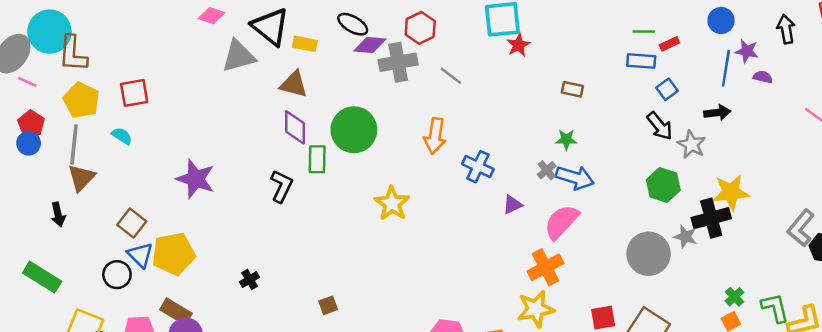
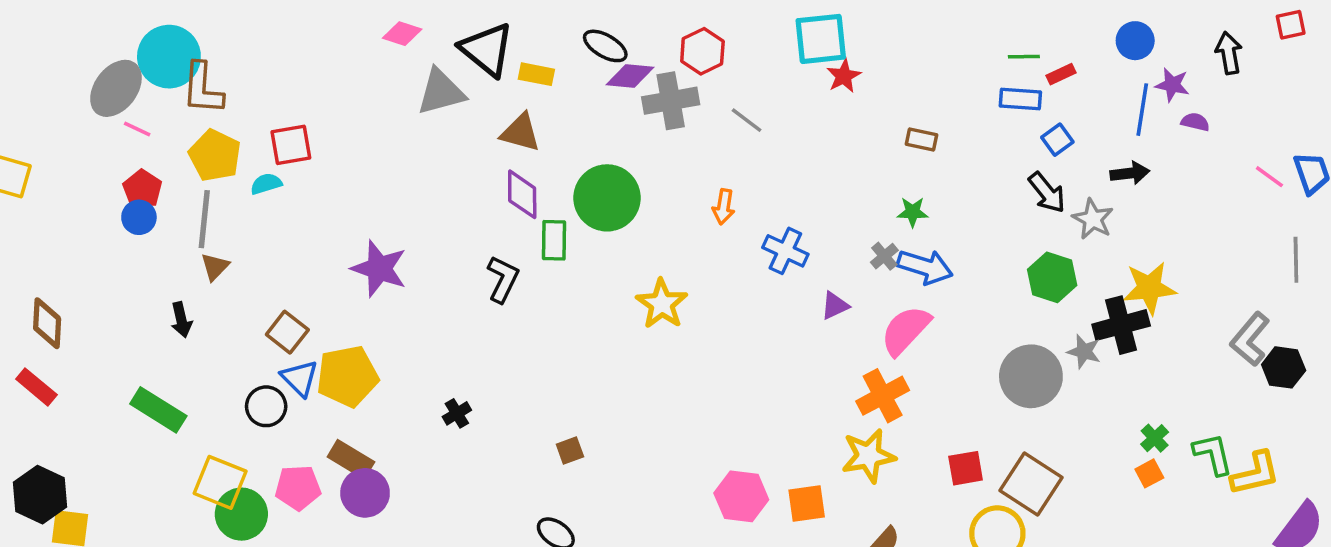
cyan semicircle: (122, 136) -> (266, 184), moved, turned -50
orange arrow: (435, 136) -> (724, 207), size x0.7
brown triangle: (81, 178) -> (215, 267), size x0.7

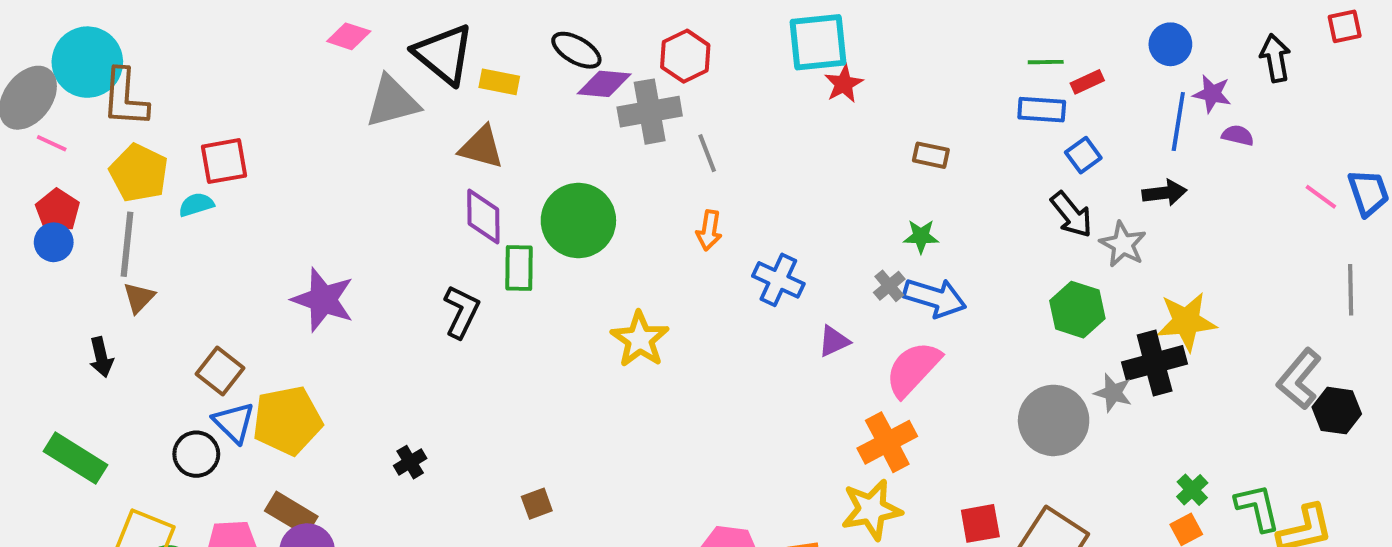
gray line: (747, 120) -> (707, 153), moved, turned 32

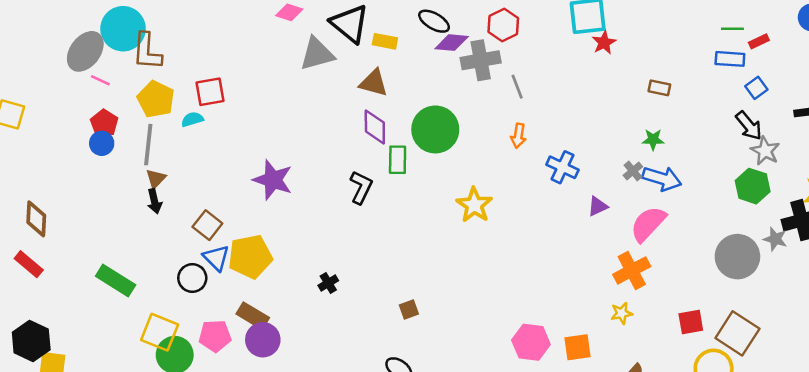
gray star: (1123, 244) -> (765, 151), moved
black arrow: (101, 357) -> (155, 201), moved
yellow star: (871, 510) -> (622, 313), size x0.6

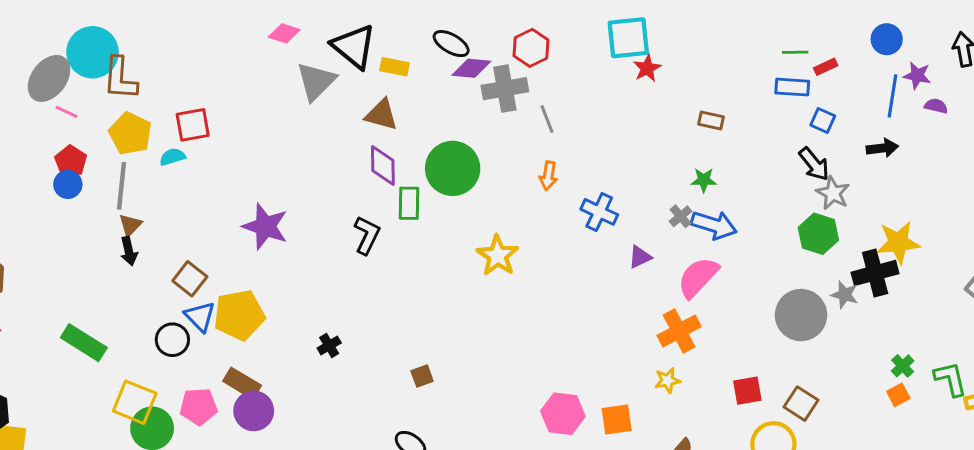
gray triangle: (317, 54) -> (316, 81), turned -30
blue square: (756, 88) -> (823, 120), turned -30
brown square: (737, 333) -> (801, 404), size x0.7

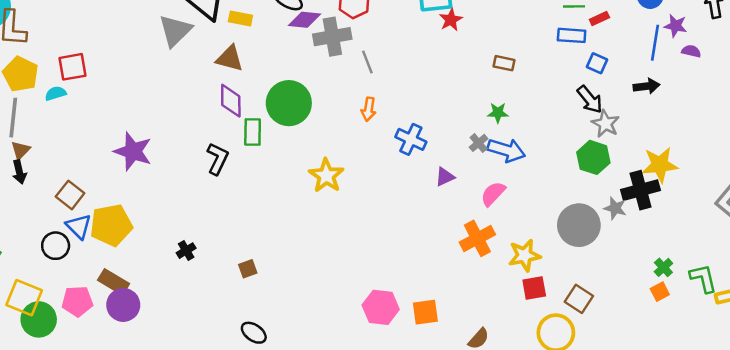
pink semicircle: (698, 277) -> (493, 194), size x0.7
brown square: (422, 376) -> (248, 269), moved
yellow star: (667, 380) -> (524, 255), moved, size x1.5

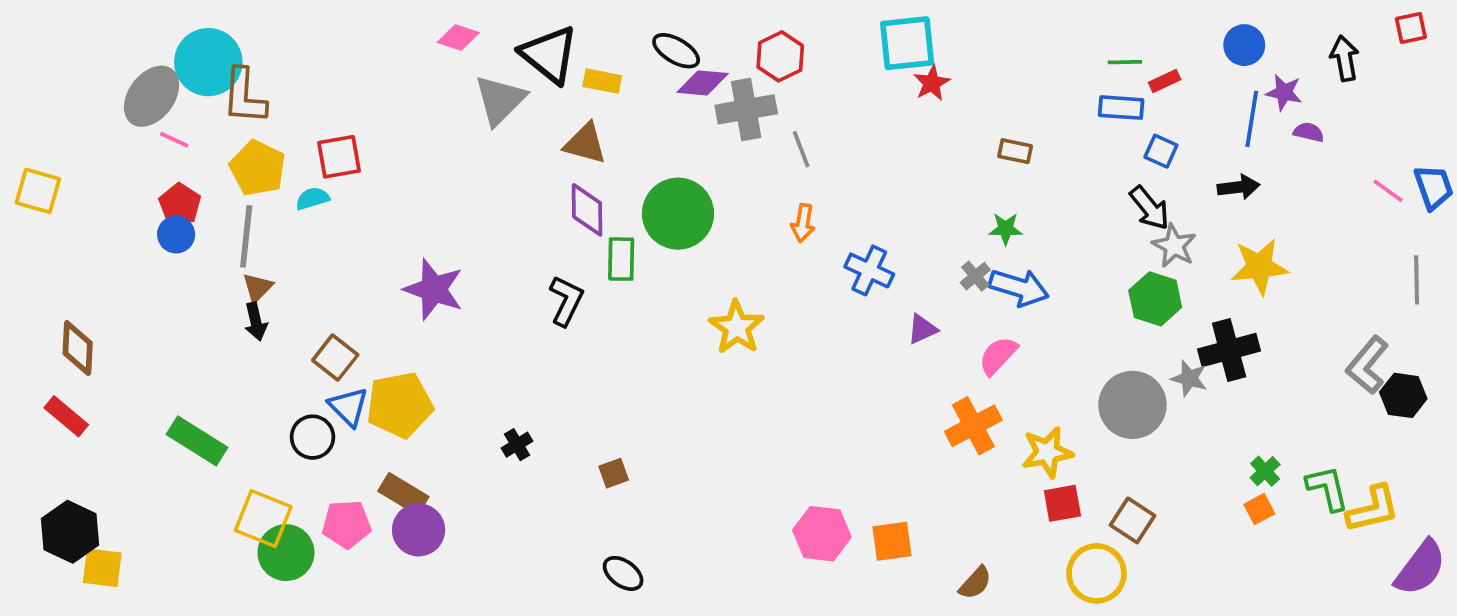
yellow star: (660, 165) -> (1259, 267), moved

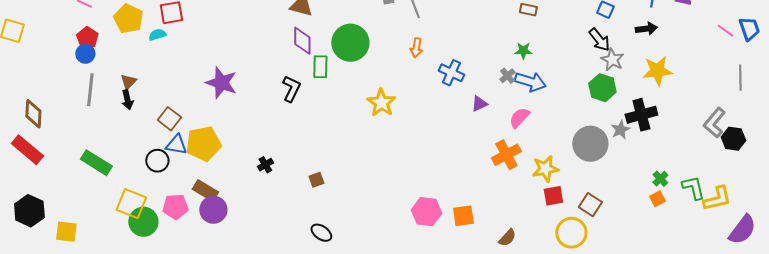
gray line: (246, 236) -> (90, 90), moved
gray star: (1189, 378) -> (620, 130), turned 30
blue triangle: (348, 407) -> (176, 145), turned -35
red rectangle: (66, 416) -> (27, 150), size x1.4
yellow square: (102, 568) -> (66, 232), moved

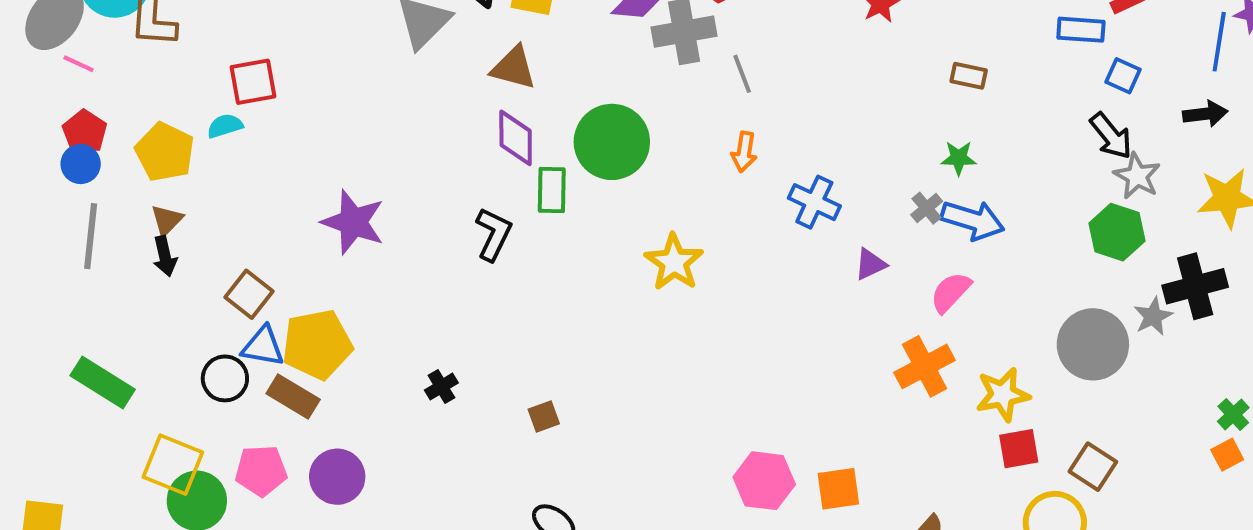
yellow pentagon: (128, 19) -> (165, 152), moved
brown rectangle: (205, 191) -> (293, 397), moved

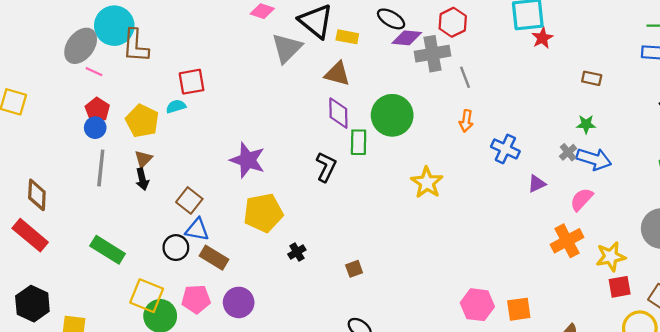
yellow pentagon: (317, 344) -> (263, 213), moved

